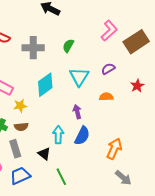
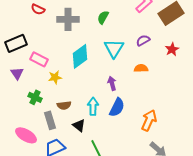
red star: (137, 86) -> (172, 49), moved
brown semicircle: (21, 127) -> (64, 105), moved

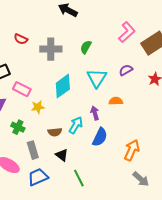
orange semicircle: (141, 68) -> (116, 101), moved
brown semicircle: (64, 105) -> (55, 132), moved
cyan arrow: (93, 106) -> (76, 125), moved, turned 30

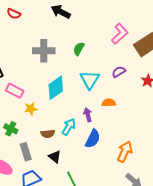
red semicircle: (21, 39) -> (14, 14), moved

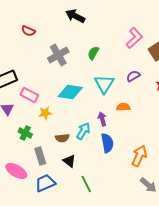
red semicircle: (14, 14) -> (28, 31), moved
gray cross: (44, 51) -> (58, 55), turned -30
cyan diamond: (56, 88) -> (70, 92), turned 45
blue semicircle: (93, 139) -> (107, 143), turned -36

